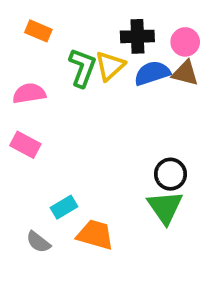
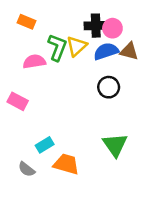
pink circle: (185, 42) -> (112, 28), moved
pink semicircle: (29, 93) -> (34, 62), moved
black circle: (170, 174) -> (109, 87), moved

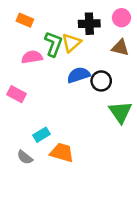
pink circle: (112, 28) -> (121, 18), moved
blue semicircle: (106, 51) -> (79, 75), moved
green triangle: (115, 145) -> (120, 112), moved

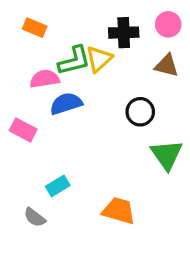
green L-shape: (53, 44) -> (74, 61), turned 55
blue semicircle: (79, 75) -> (66, 104), moved
orange trapezoid: (62, 153) -> (119, 211), moved

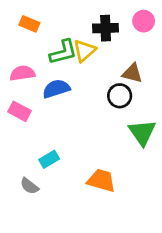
brown triangle: (167, 66) -> (132, 73), moved
pink semicircle: (45, 79) -> (22, 73), moved

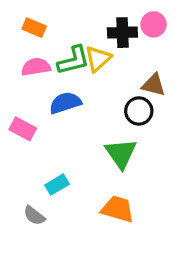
pink circle: (144, 21) -> (153, 24), moved
pink semicircle: (22, 73) -> (36, 67), moved
green triangle: (142, 132) -> (121, 153), moved

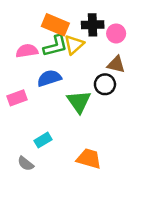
pink circle: (153, 24) -> (116, 33), moved
orange rectangle: (34, 28) -> (55, 25), moved, size x1.5
pink rectangle: (23, 129) -> (17, 98), turned -48
green triangle: (121, 153) -> (79, 102), moved

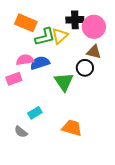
orange rectangle: (55, 25) -> (26, 23), moved
pink circle: (116, 33) -> (94, 27), size x1.5
pink semicircle: (27, 51) -> (25, 60), moved

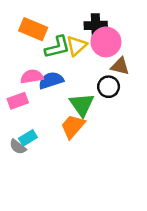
pink circle: (94, 27) -> (106, 42), moved
cyan rectangle: (35, 113) -> (28, 138), moved
orange trapezoid: (72, 128) -> (73, 126), moved, turned -65
gray semicircle: (21, 132) -> (18, 147), moved

